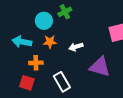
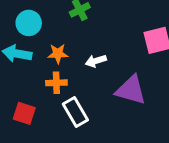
cyan circle: (44, 21) -> (29, 23), moved
orange cross: (36, 63) -> (56, 83), moved

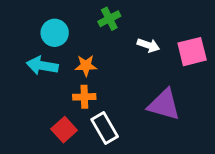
white arrow: (96, 61) -> (148, 45), moved, turned -144
red square: (24, 113) -> (64, 130), moved, turned 30

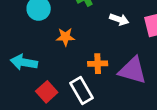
cyan arrow: (42, 66) -> (24, 62), moved
orange cross: (84, 97) -> (98, 64), moved

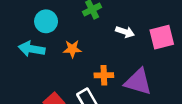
cyan arrow: (24, 62) -> (32, 49), moved

